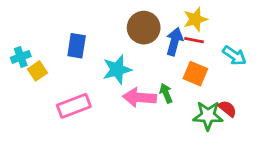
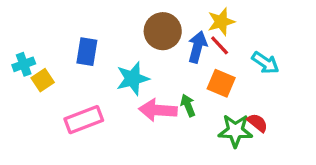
red line: (194, 40) -> (220, 45), turned 36

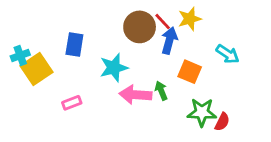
red line: (220, 45) -> (163, 22), moved
yellow square: (43, 80) -> (37, 69), size x1.6
pink rectangle: (84, 120) -> (72, 103), size x0.6
red semicircle: (257, 123) -> (222, 122), moved, turned 78

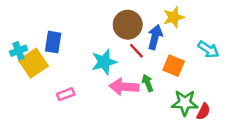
red line: (163, 22) -> (136, 51), moved
blue rectangle: (74, 45) -> (53, 42), moved

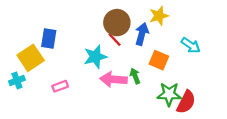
cyan cross: (18, 51) -> (17, 81), moved
red line: (136, 51) -> (115, 40), moved
red semicircle: (203, 112) -> (186, 102), size x1.5

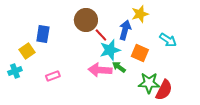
brown circle: (117, 23) -> (86, 20), moved
cyan star: (95, 57) -> (110, 50), moved
yellow square: (31, 58) -> (27, 51), size x0.7
green arrow: (135, 76) -> (119, 67), turned -32

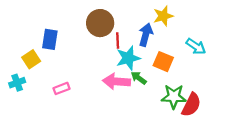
red line: (101, 35) -> (118, 41), turned 40

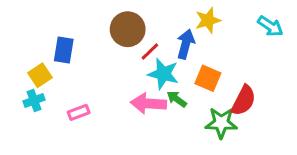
red line: (118, 41) -> (150, 51), turned 49
cyan arrow: (196, 46) -> (270, 26), moved
cyan star: (128, 58) -> (163, 74), turned 30
cyan cross: (17, 83) -> (34, 101), moved
red semicircle: (191, 105) -> (244, 101), moved

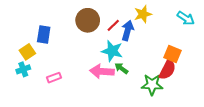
red line: (150, 51) -> (113, 25), moved
orange square: (208, 78) -> (173, 54), moved

